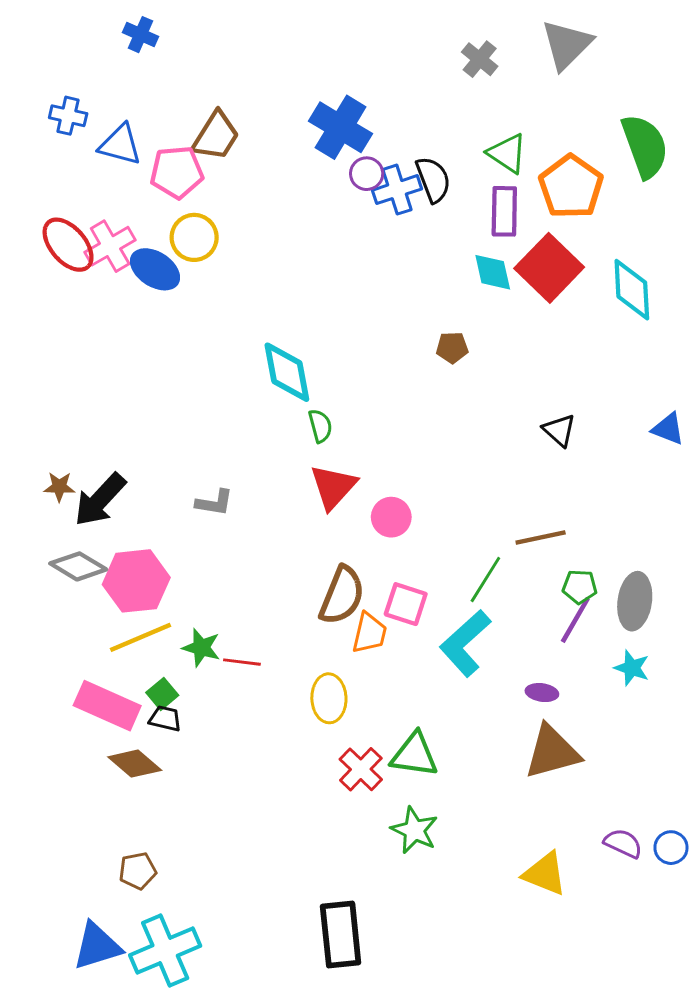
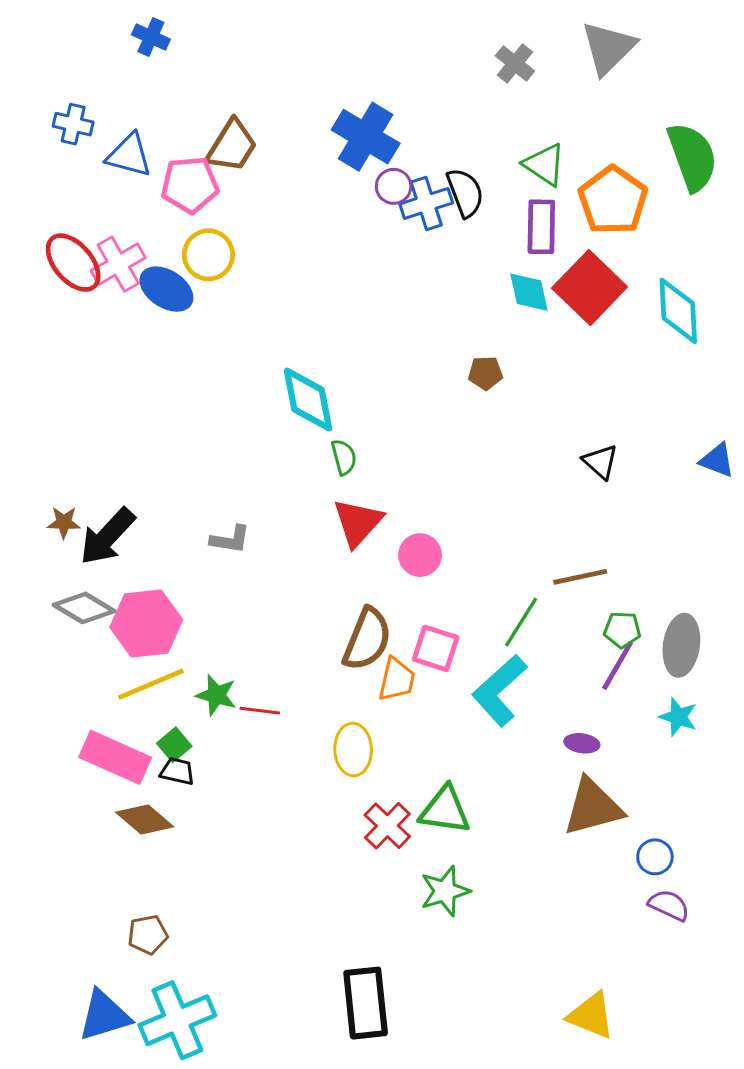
green star: (414, 830) -> (445, 891), turned 30
blue circle: (671, 848) -> (655, 857), moved
yellow triangle: (545, 874) -> (591, 1016), moved

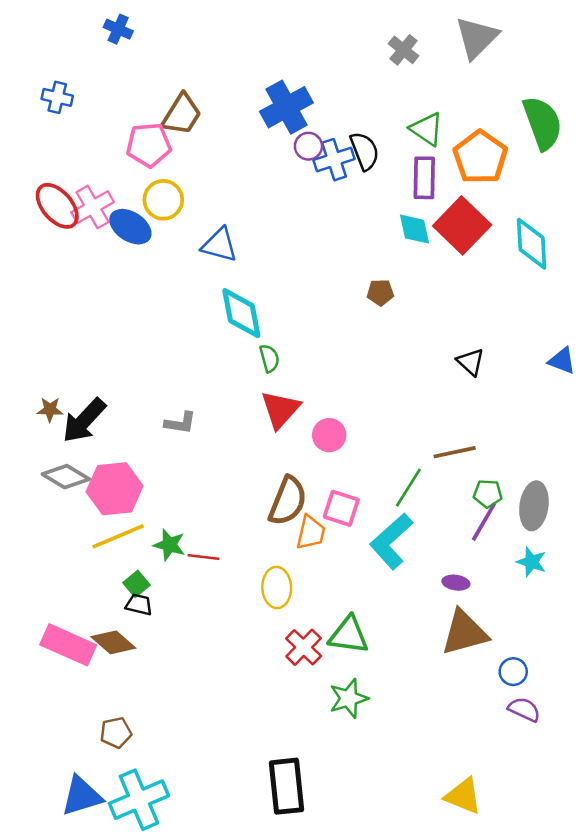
blue cross: (366, 137) -> (286, 107), turned 30
blue triangle: (129, 155) -> (219, 245), moved
pink rectangle: (115, 757) -> (68, 645), moved

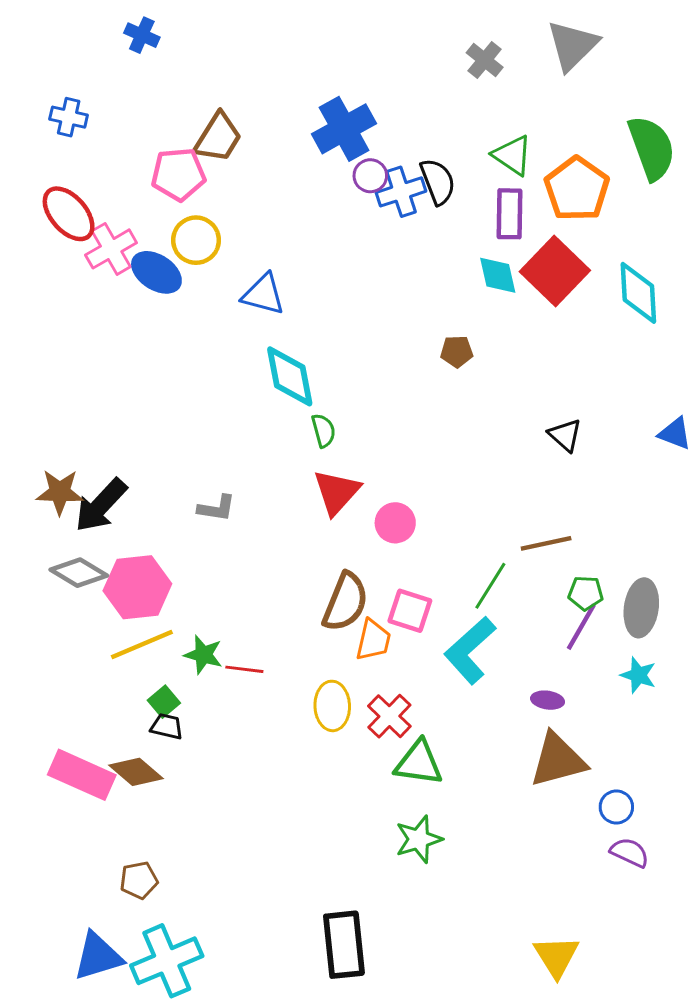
red ellipse: (57, 206) -> (69, 214), moved
brown star: (50, 410) -> (60, 492), size x1.5
red cross: (304, 647) -> (389, 716), moved
yellow triangle: (463, 796) -> (556, 956), turned 36

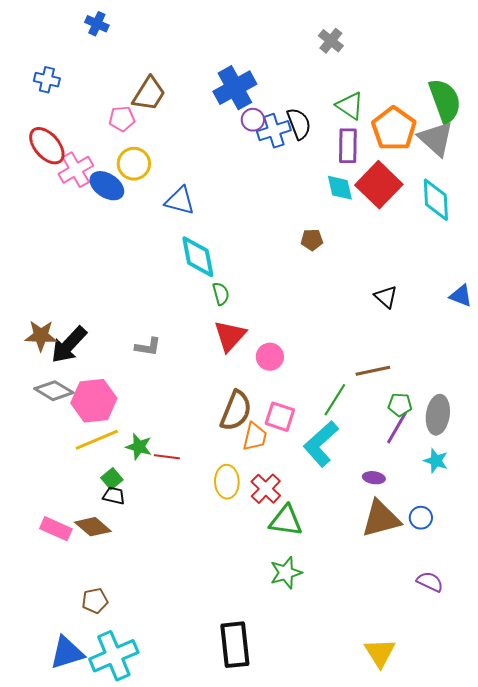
gray triangle: (572, 45) -> (436, 139), moved, turned -33
pink pentagon: (178, 174) -> (122, 119), size x0.7
pink rectangle: (82, 775) -> (56, 529), size x0.7
blue circle: (616, 807) -> (421, 518), moved

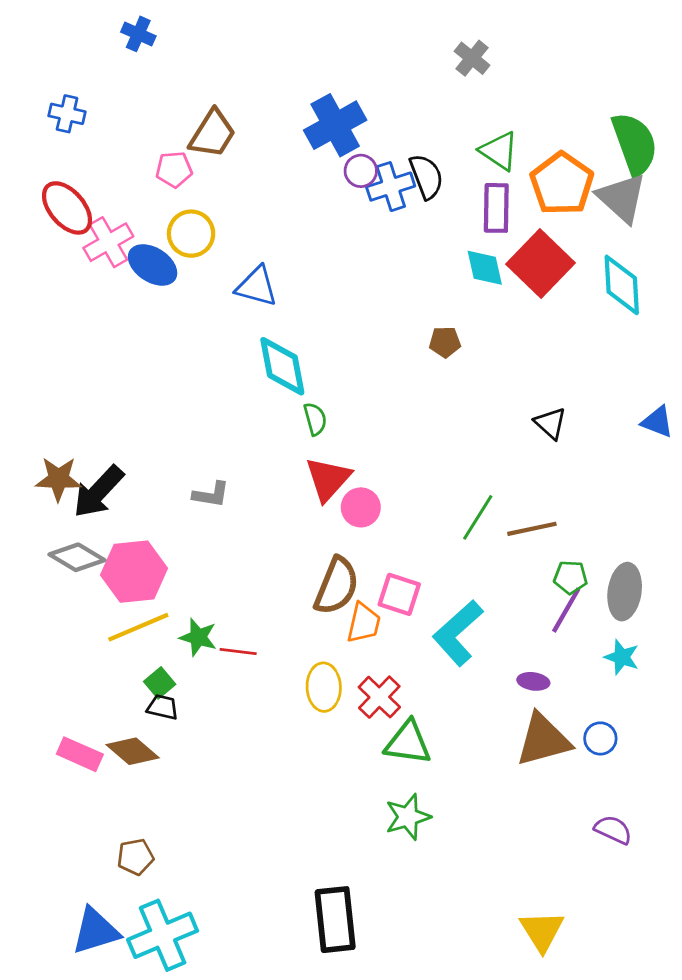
pink circle: (270, 357) -> (361, 507), moved
green line: (335, 400) -> (478, 517), moved

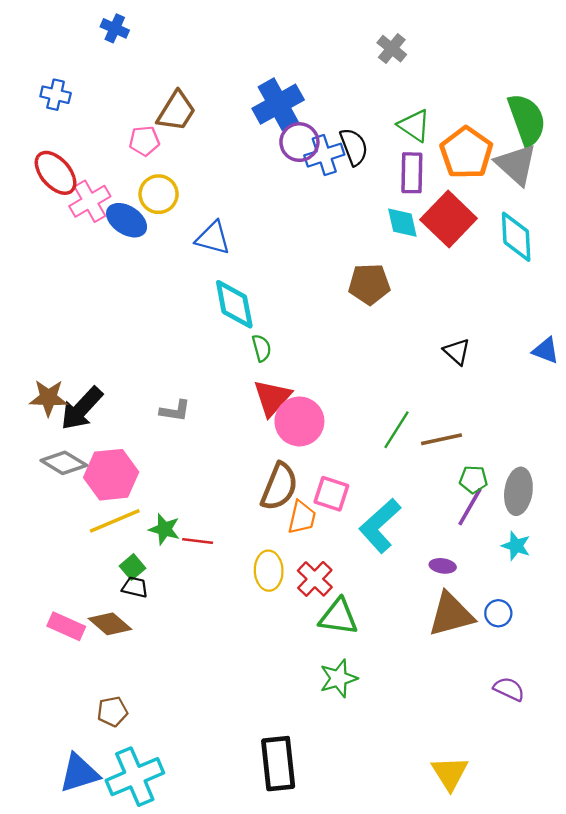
purple circle: (361, 171) -> (299, 142), size x1.4
brown pentagon: (445, 342) -> (369, 284), size x1.6
pink circle: (361, 507) -> (299, 421), size x1.5

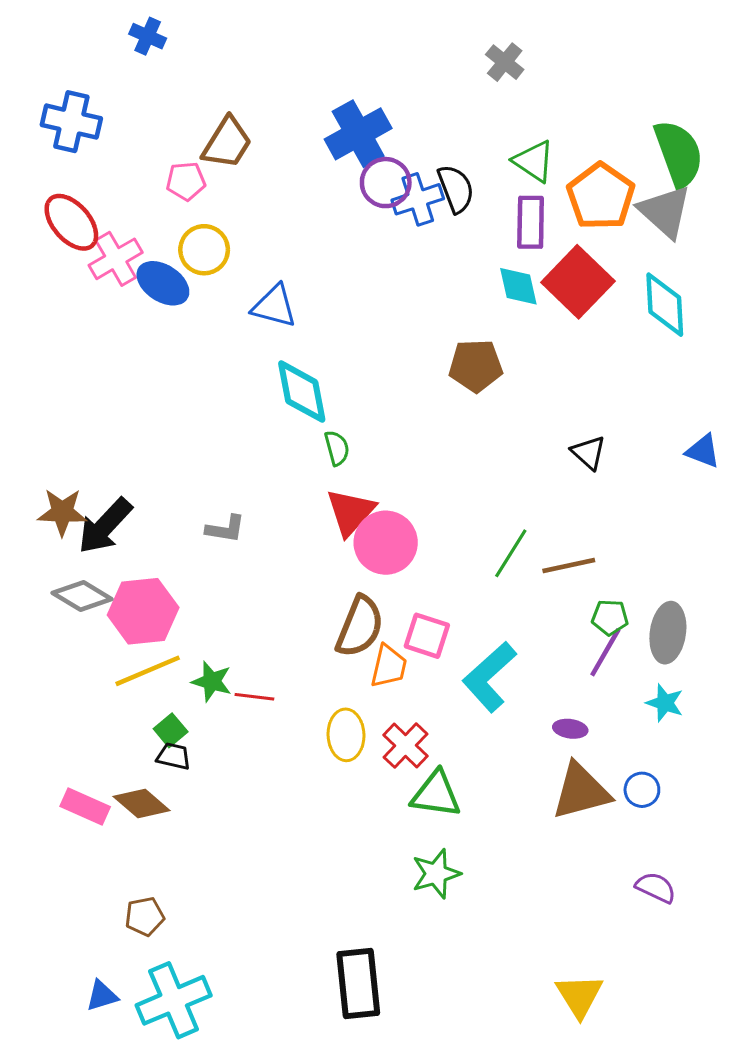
blue cross: (56, 95) -> (71, 122), size x1.5
blue triangle: (79, 773) -> (102, 996), size x0.6

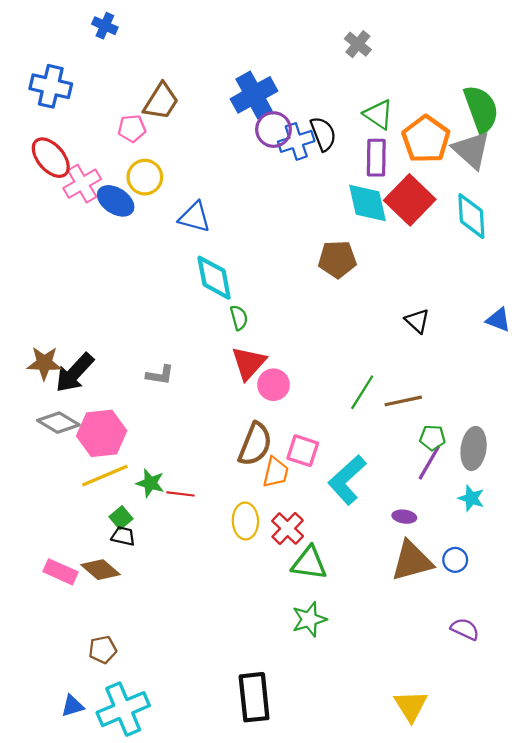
cyan diamond: (518, 286) -> (368, 203), size x1.4
pink circle: (386, 543) -> (273, 385), size x0.7

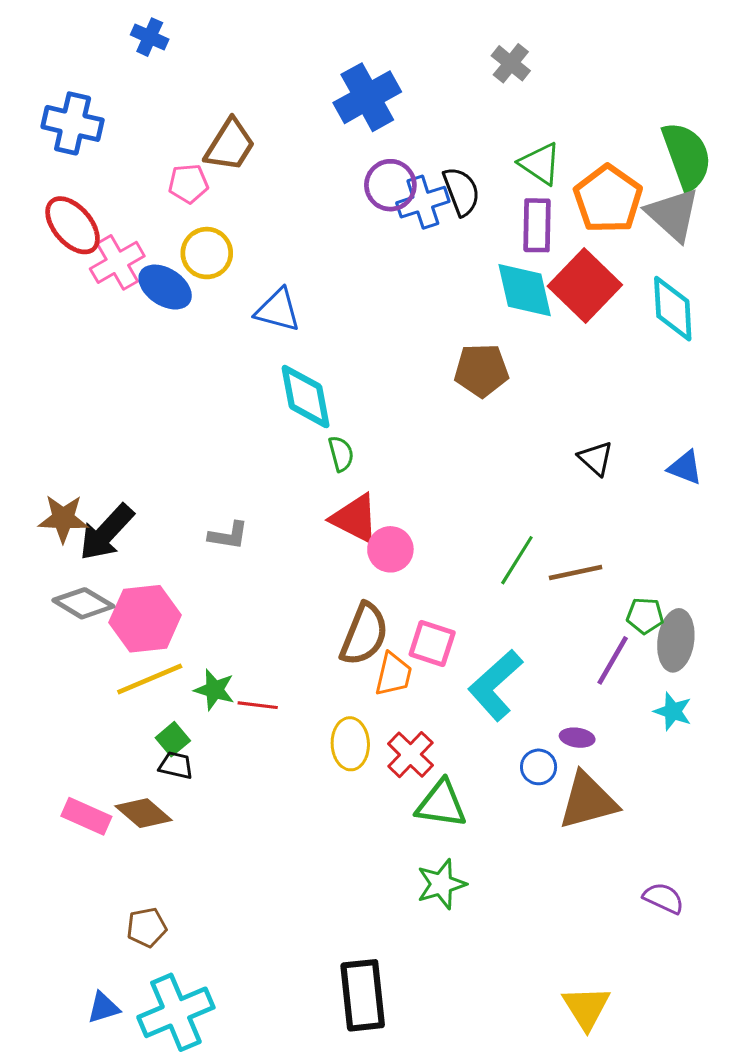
blue cross: (254, 95) -> (367, 97), moved
blue triangle: (498, 320) -> (685, 468), moved
red triangle: (249, 363) -> (355, 518), turned -45
green pentagon: (432, 438) -> (645, 616), moved
blue circle: (455, 560) -> (539, 767), moved

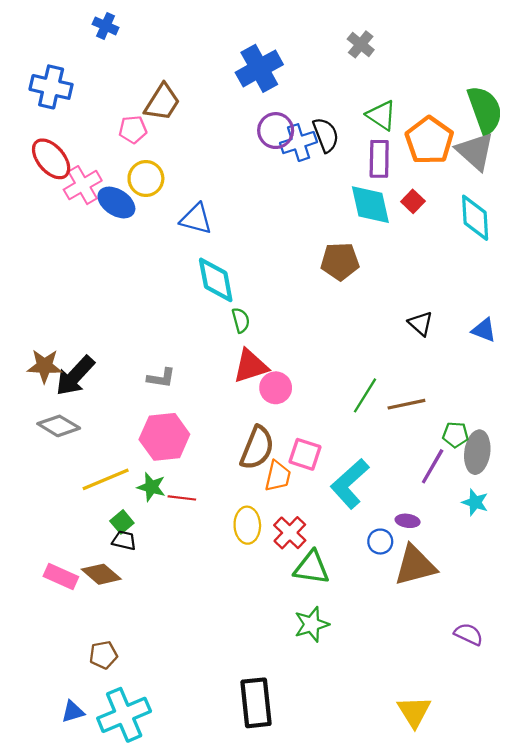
red square: (585, 285) -> (413, 201), size x0.5
red triangle: (355, 518) -> (251, 366), turned -45
pink hexagon: (145, 619) -> (164, 437), moved

